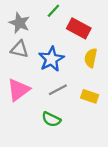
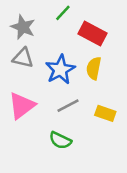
yellow semicircle: (91, 58) -> (94, 68), moved

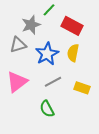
gray star: (23, 27) -> (31, 25), moved, turned 30
gray triangle: (23, 58) -> (18, 45), turned -30
green semicircle: (60, 140) -> (47, 109), turned 36

